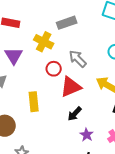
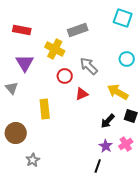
red triangle: (71, 87) -> (82, 94), size x0.6
black arrow: (75, 114) -> (108, 121), moved
purple star: (87, 135) -> (106, 146), moved

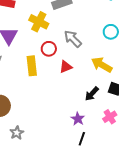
yellow rectangle: (45, 109) -> (32, 66), moved
purple star: (106, 146) -> (78, 119), moved

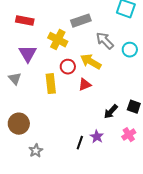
gray arrow: (73, 39) -> (105, 41), moved
yellow arrow: (102, 65) -> (91, 62), moved
black line: (82, 139) -> (80, 143), moved

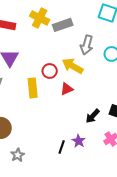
yellow cross: (58, 40) -> (40, 18), moved
gray arrow: (105, 41) -> (87, 45), turned -120

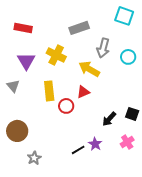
yellow cross: (40, 18) -> (56, 55), moved
red circle: (50, 71) -> (66, 106), moved
black line: (62, 147) -> (78, 150), turned 40

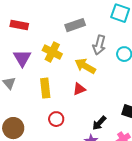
red circle: (66, 106) -> (56, 119), moved
black arrow: (109, 119) -> (99, 123), moved

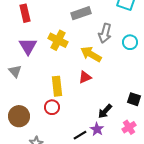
red rectangle: (19, 25) -> (25, 13), turned 66
yellow rectangle: (45, 88) -> (57, 86), moved
red circle: (56, 119) -> (52, 107), moved

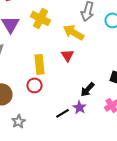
red triangle: (85, 77) -> (68, 55), turned -40

